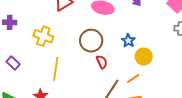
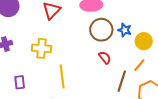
brown circle: (91, 41) -> (101, 30), moved
purple rectangle: (13, 63) -> (20, 82), turned 56

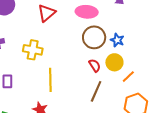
yellow circle: (144, 41) -> (114, 62), moved
brown line: (122, 81) -> (96, 91), moved

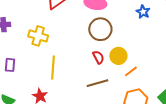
blue star: (117, 40) -> (143, 12), moved
brown line: (96, 91) -> (97, 83), turned 45

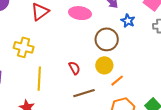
brown circle: (100, 29) -> (107, 39), moved
red semicircle: (98, 57) -> (74, 68), moved

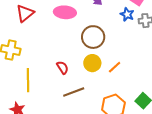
blue star: (128, 21) -> (127, 14), moved
orange line: (117, 81) -> (115, 67), moved

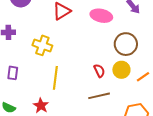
red semicircle: (63, 67) -> (99, 71), moved

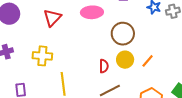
red semicircle: (99, 71) -> (104, 66), turned 40

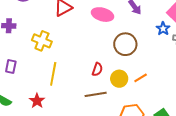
yellow circle: (125, 60) -> (119, 79), moved

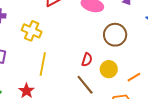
orange line: (141, 78) -> (134, 77), moved
brown line: (96, 94) -> (85, 85), turned 60

